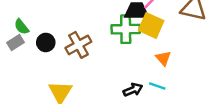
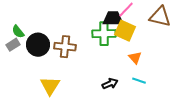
black circle: (46, 42) -> (38, 45), size x1.5
brown cross: (78, 45) -> (65, 47), turned 35
cyan line: (157, 86) -> (139, 81), moved

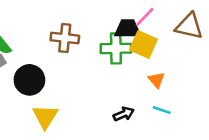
black circle: (38, 45) -> (29, 80), moved
brown cross: (65, 47) -> (65, 38), moved

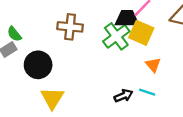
green cross: (116, 48) -> (116, 36), turned -36
cyan line: (162, 110) -> (147, 92), moved

